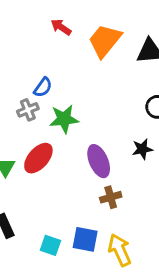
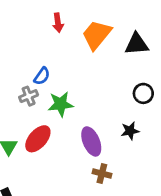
red arrow: (61, 27) -> (58, 23), turned -132
brown cross: (111, 197) -> (102, 174), turned 30

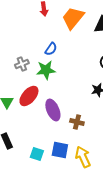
blue semicircle: (42, 76) -> (51, 49), moved
purple ellipse: (91, 141) -> (53, 110), moved

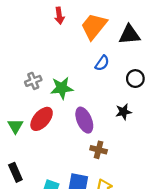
blue semicircle: (51, 49) -> (102, 63), moved
purple ellipse: (53, 110) -> (84, 120), moved

